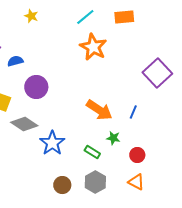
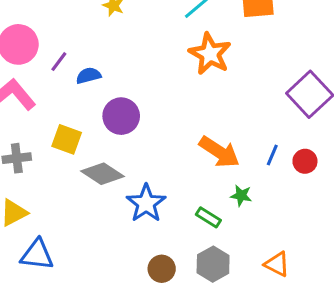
red circle: (137, 155) -> (305, 161), moved

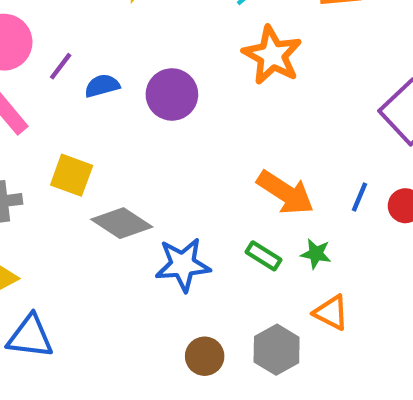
purple circle: (121, 116) -> (172, 94), moved
blue star: (146, 203) -> (183, 265), turned 30
green rectangle: (208, 217) -> (264, 256), moved
orange triangle: (277, 264) -> (331, 313), moved

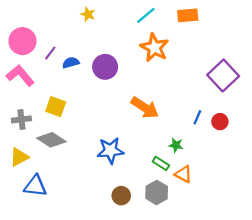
orange arrow: (285, 193) -> (145, 108), moved
gray diamond: (122, 223) -> (51, 140), moved
green rectangle: (264, 256) -> (161, 163), moved

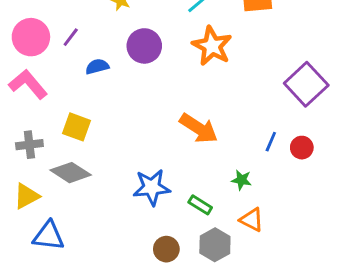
purple line: (50, 53) -> (71, 37), moved
purple circle: (105, 67) -> (144, 46), moved
green rectangle: (161, 163) -> (200, 205), moved

